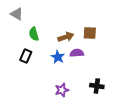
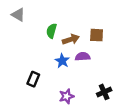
green semicircle: (34, 34) -> (51, 31), moved, turned 32
black rectangle: (26, 56) -> (33, 79), moved
black cross: (97, 86) -> (104, 92), turned -32

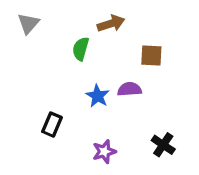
gray triangle: (18, 15) -> (28, 23), turned 40
brown arrow: (71, 39) -> (111, 23), moved
black cross: (104, 92) -> (163, 145), turned -32

